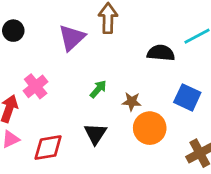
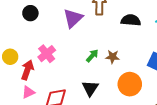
black semicircle: (161, 53) -> (131, 20), moved
brown star: (132, 102) -> (113, 57), moved

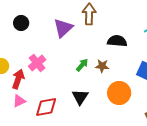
black semicircle: (131, 20) -> (117, 41), moved

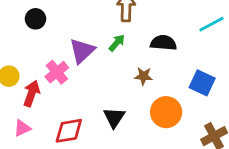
purple triangle: (63, 28) -> (82, 51), moved
green arrow: (82, 65) -> (117, 43), moved
pink triangle: (19, 101) -> (22, 128), moved

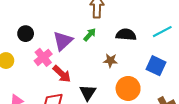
black circle: (35, 19) -> (26, 34), moved
cyan line: (211, 24) -> (162, 32), moved
red arrow: (31, 93) -> (62, 74), moved, turned 114

